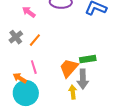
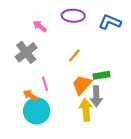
gray cross: (16, 37) -> (26, 52), size x1.5
orange line: (35, 40) -> (74, 55), moved
yellow arrow: (73, 92) -> (86, 110), size x1.5

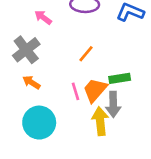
pink line: (45, 84) -> (76, 91), moved
orange arrow: (30, 95) -> (31, 82), moved

